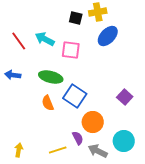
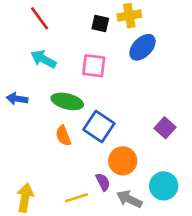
cyan arrow: (45, 39) -> (43, 59), moved
red line: (19, 41) -> (40, 18), moved
yellow arrow: (19, 150) -> (25, 198), size x1.5

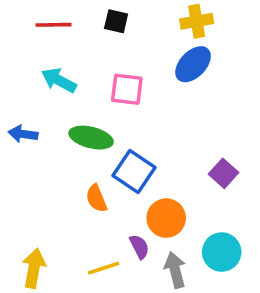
yellow cross: (129, 16) -> (197, 21), moved
red line: (40, 18) -> (53, 25), turned -55
black square: (100, 24) -> (116, 21), moved
orange semicircle: (63, 136) -> (96, 198), moved
gray arrow: (129, 199) -> (175, 270), turned 50

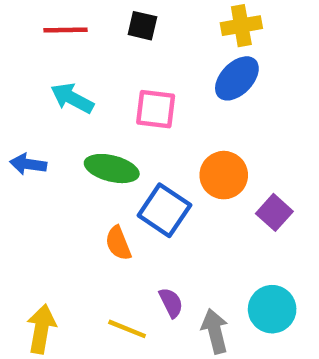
orange circle: (166, 218) -> (224, 175), moved
yellow line: (104, 268) -> (127, 329), turned 40

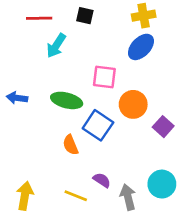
cyan arrow: (72, 98) -> (56, 46), moved, turned -85
pink square: (156, 109) -> (104, 77), moved
purple semicircle: (171, 303) -> (102, 180), turned -30

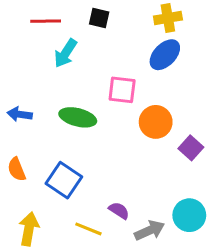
blue square: (98, 125) -> (64, 180), moved
orange semicircle: (70, 145) -> (17, 169), moved
gray arrow: (128, 197) -> (150, 230), turned 80

